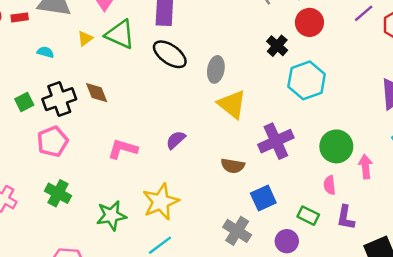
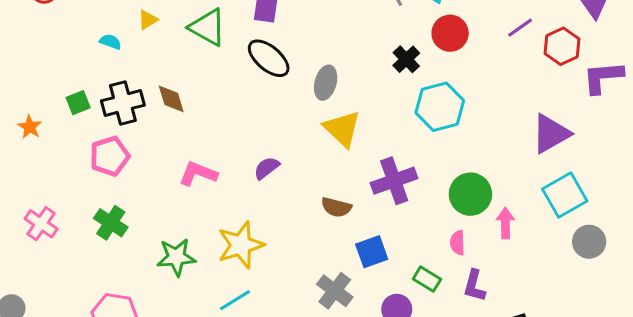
yellow triangle: (85, 38) -> (148, 20), moved

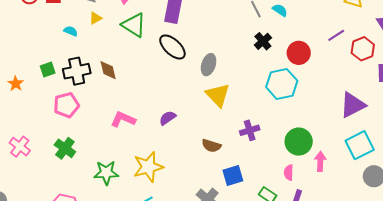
red circle: (450, 33) -> (299, 53), moved
black cross: (406, 59) -> (263, 41), moved
purple cross: (394, 181) -> (250, 130), size x0.7

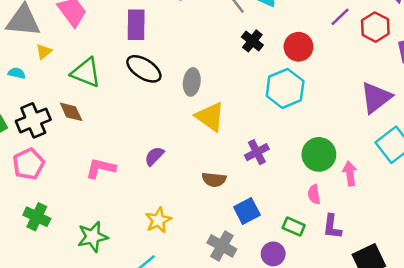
green triangle: (134, 25) -> (86, 73), moved
yellow star: (148, 167) -> (158, 220), moved, size x0.7

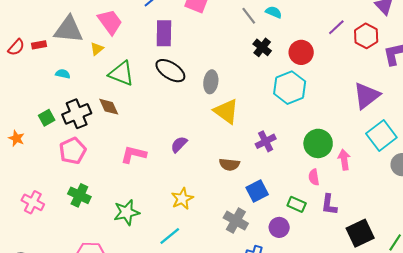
yellow triangle: (44, 52) -> (97, 49), moved

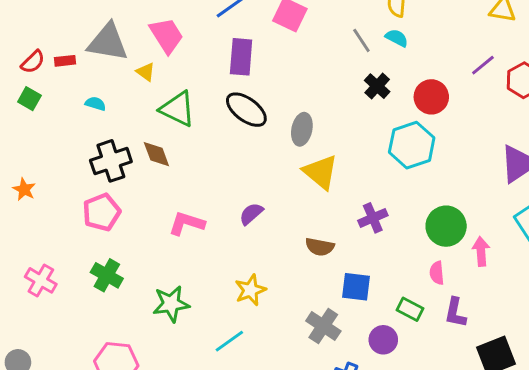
yellow triangle: (97, 49) -> (146, 72), turned -48
green square: (47, 118) -> (29, 99), moved, turned -35
blue square: (257, 191) -> (356, 287), turned 30

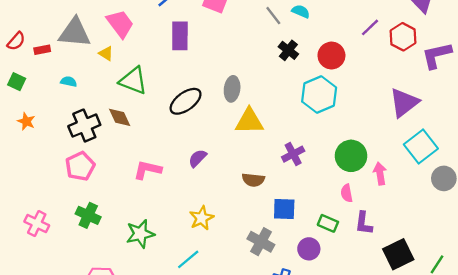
red semicircle: (33, 62) -> (16, 41), moved
black ellipse: (246, 110) -> (186, 101), moved, turned -68
yellow triangle: (321, 172) -> (249, 121), turned -36
orange star: (24, 189) -> (26, 121), moved

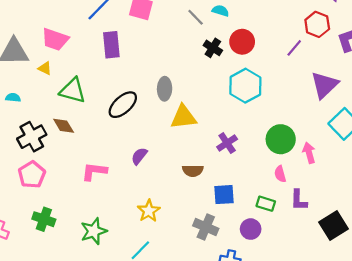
pink trapezoid: (120, 24) -> (55, 39), turned 152
purple line: (370, 27) -> (294, 48), moved
red circle: (331, 56) -> (242, 42), moved

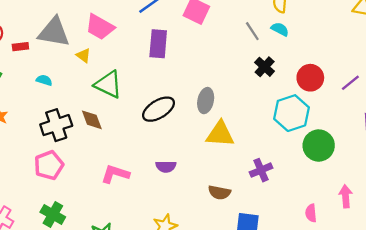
red circle: (242, 42) -> (310, 78), moved
green circle: (281, 139) -> (319, 146), moved
purple semicircle: (139, 156) -> (166, 167), turned -138

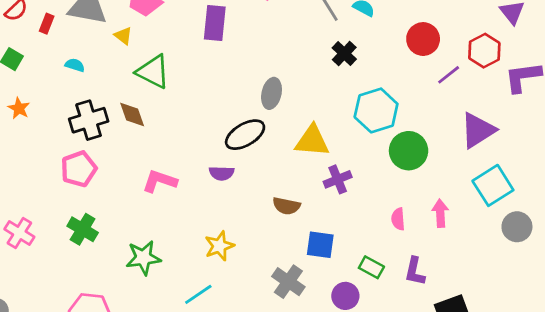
red rectangle: (20, 47) -> (47, 24), turned -63
red circle: (310, 78) -> (423, 39), moved
black ellipse: (159, 109) -> (245, 135), moved
yellow triangle: (220, 134) -> (312, 141), moved
pink semicircle: (311, 213) -> (398, 219), moved

